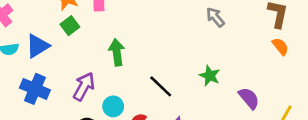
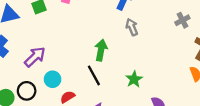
gray arrow: (215, 17) -> (132, 27), moved
green arrow: (117, 52) -> (101, 50), moved

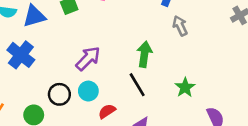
purple arrow: (35, 57) -> (88, 58), moved
black circle: (27, 91) -> (59, 94), moved

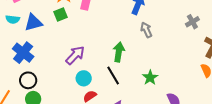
cyan circle: (88, 91) -> (84, 78), moved
black circle: (59, 94) -> (28, 80), moved

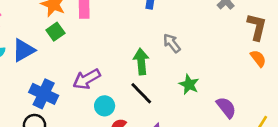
gray arrow: (146, 30) -> (172, 43), moved
blue cross: (23, 53) -> (44, 94), moved
purple arrow: (75, 55) -> (87, 79), turned -150

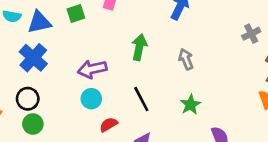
green arrow: (141, 62) -> (139, 47), moved
blue cross: (44, 94) -> (33, 58), moved
cyan circle: (105, 106) -> (91, 99), moved

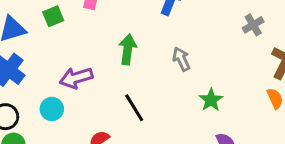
cyan circle: (91, 99) -> (52, 109), moved
green star: (190, 105) -> (211, 100), moved

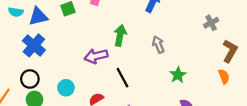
purple arrow: (76, 78) -> (96, 56), moved
cyan circle: (52, 109) -> (66, 88), moved

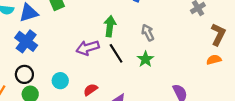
green star: (178, 75) -> (145, 59), moved
orange semicircle: (224, 76) -> (214, 60), turned -80
black line: (122, 78) -> (116, 53), moved

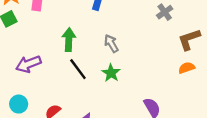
brown L-shape: (218, 34) -> (189, 39), turned -130
purple arrow: (88, 48) -> (28, 64), moved

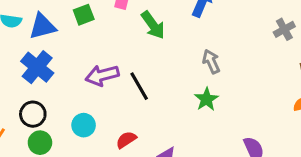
green arrow: (69, 40) -> (153, 25), moved, turned 135
black line: (78, 69) -> (139, 86), moved

